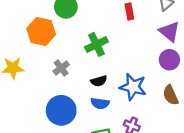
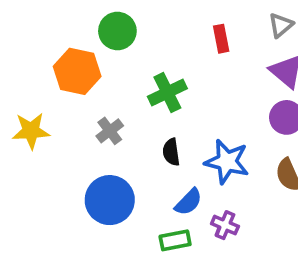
black semicircle: (99, 81) -> (171, 152), turned 98
blue semicircle: (100, 103) -> (188, 202), moved, turned -54

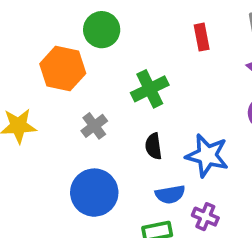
blue semicircle: (188, 202) -> (170, 194), turned 36

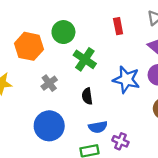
green circle: (102, 30) -> (63, 32), moved
green cross: (150, 89) -> (85, 59), turned -30
blue star: (207, 156) -> (126, 80), moved

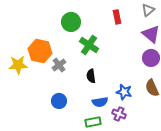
orange hexagon: (29, 46) -> (40, 51), moved
blue star: (126, 80) -> (124, 92), moved, size x0.7
blue circle: (49, 126) -> (59, 101), size x0.6

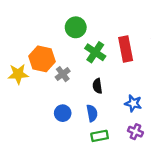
red rectangle: (117, 17) -> (126, 49), moved, size x1.6
blue semicircle: (100, 102) -> (92, 113), moved, turned -91
purple cross: (119, 114) -> (135, 132), moved

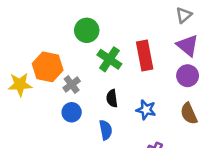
blue star: (133, 103) -> (146, 110), moved
blue circle: (63, 113) -> (72, 112), moved

